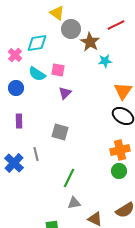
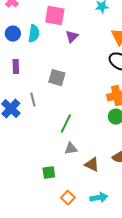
pink square: (58, 70) -> (55, 16), size x1.5
cyan semicircle: (37, 74) -> (34, 34), moved, turned -114
purple triangle: (65, 93) -> (72, 37), moved

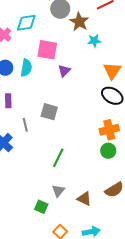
gray line: (33, 100) -> (25, 125), moved
gray triangle: (71, 149) -> (58, 191), moved, turned -40
green square: (49, 173) -> (41, 207), turned 32

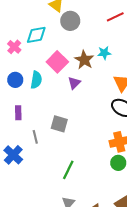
brown star: (79, 22) -> (84, 60), moved
pink square: (47, 50) -> (57, 62), turned 35

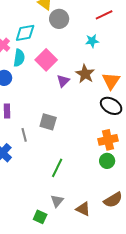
cyan star: (104, 53) -> (92, 41), moved
brown star: (84, 60) -> (85, 74), moved
cyan semicircle: (36, 80) -> (19, 58), moved

